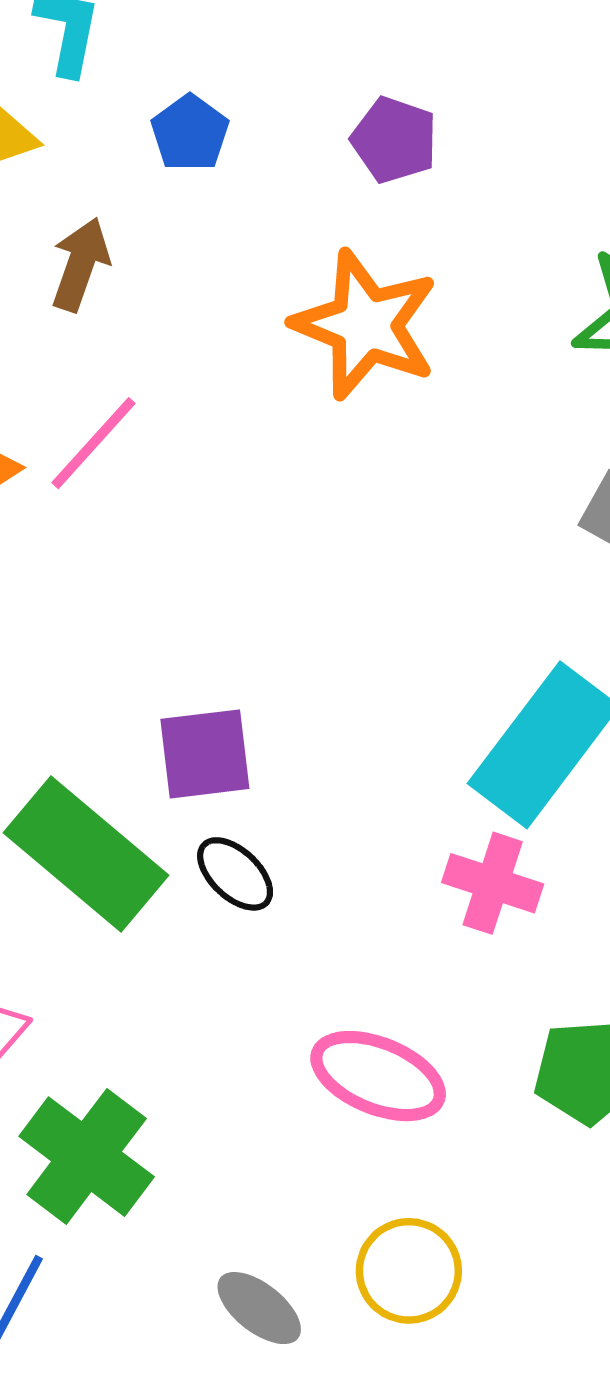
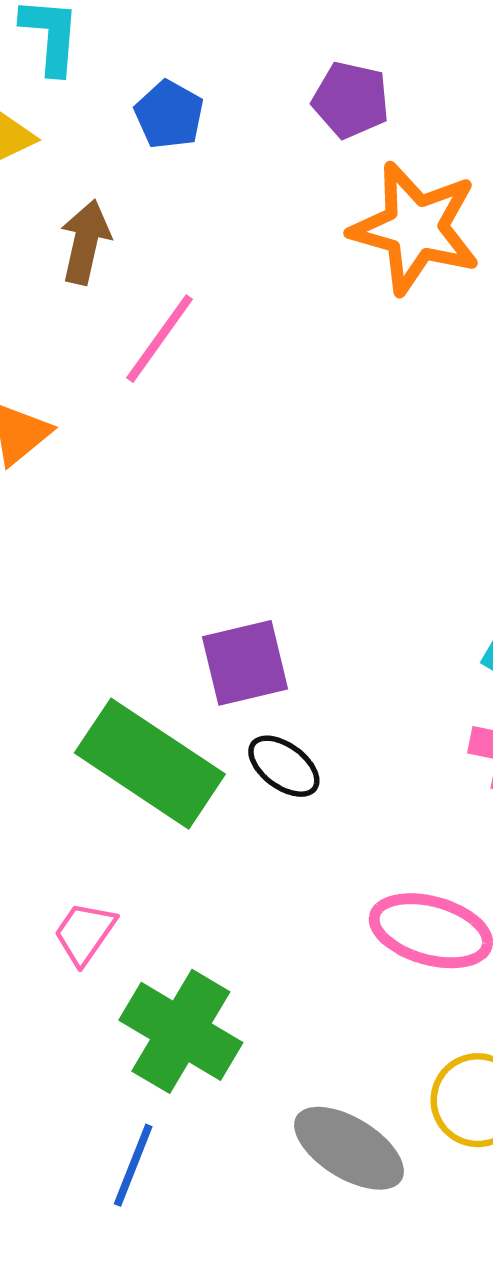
orange star: (365, 325) -> (415, 228), moved
pink line: (94, 443) -> (160, 339), moved
gray ellipse: (259, 1308) -> (349, 1148), size x1.4

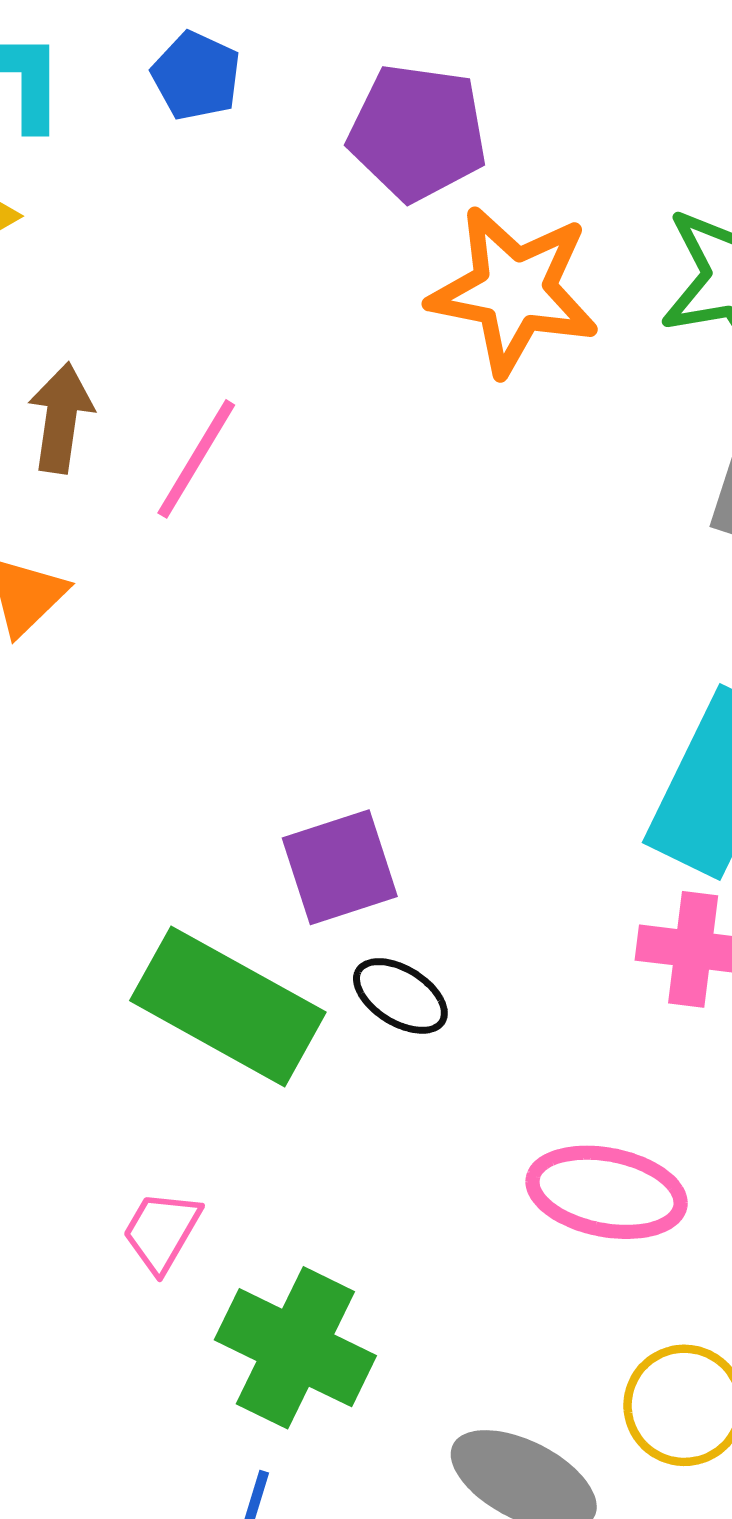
purple pentagon: (351, 100) -> (418, 132), size x1.4
blue pentagon: (169, 115) -> (196, 76), moved
brown arrow: (85, 242) -> (61, 418), moved

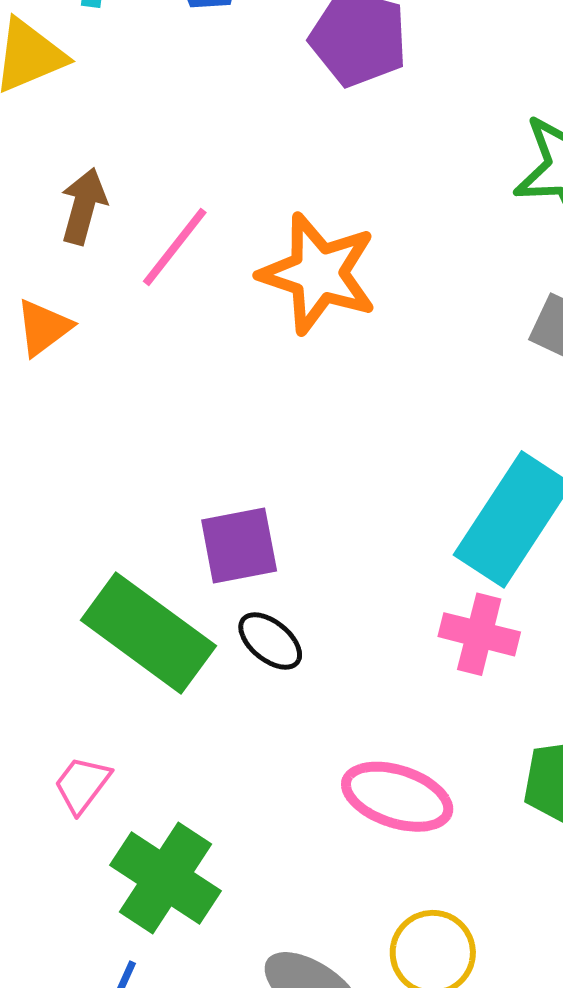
orange star: (514, 290) -> (318, 274), moved

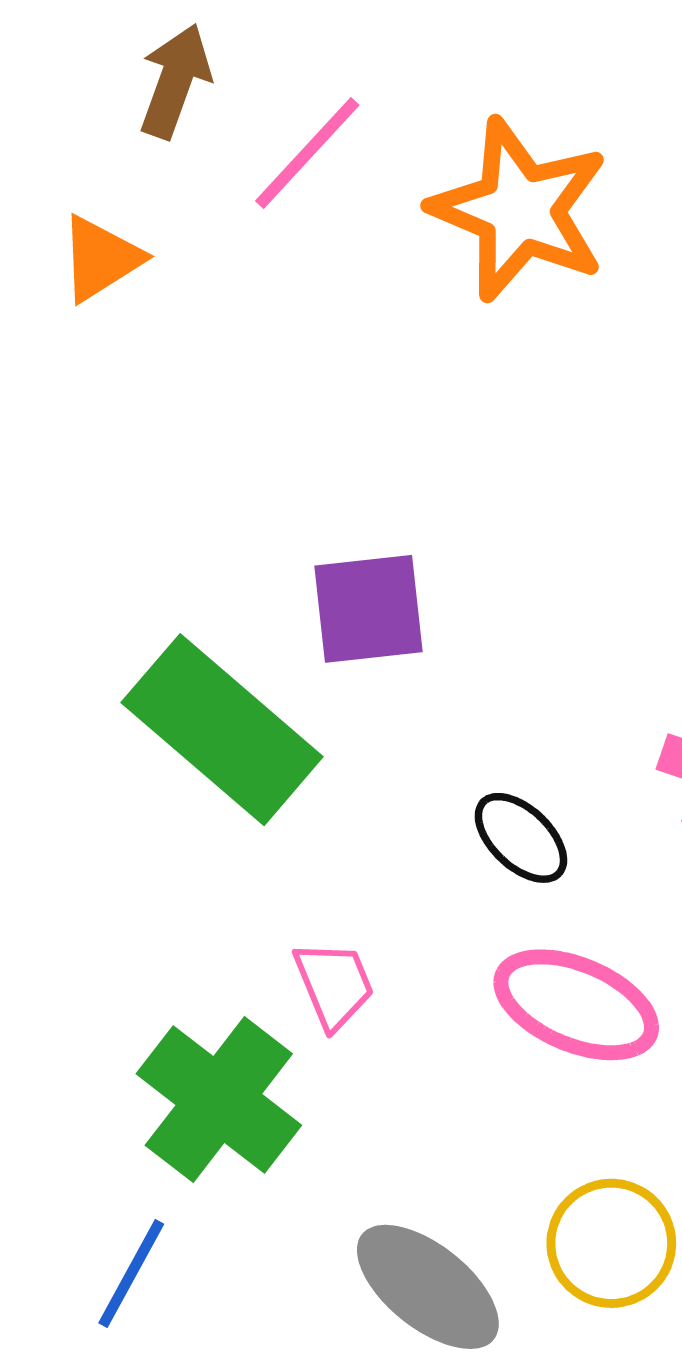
black ellipse: (270, 641) -> (521, 838), moved
pink trapezoid: (82, 785) -> (334, 985), moved, turned 116

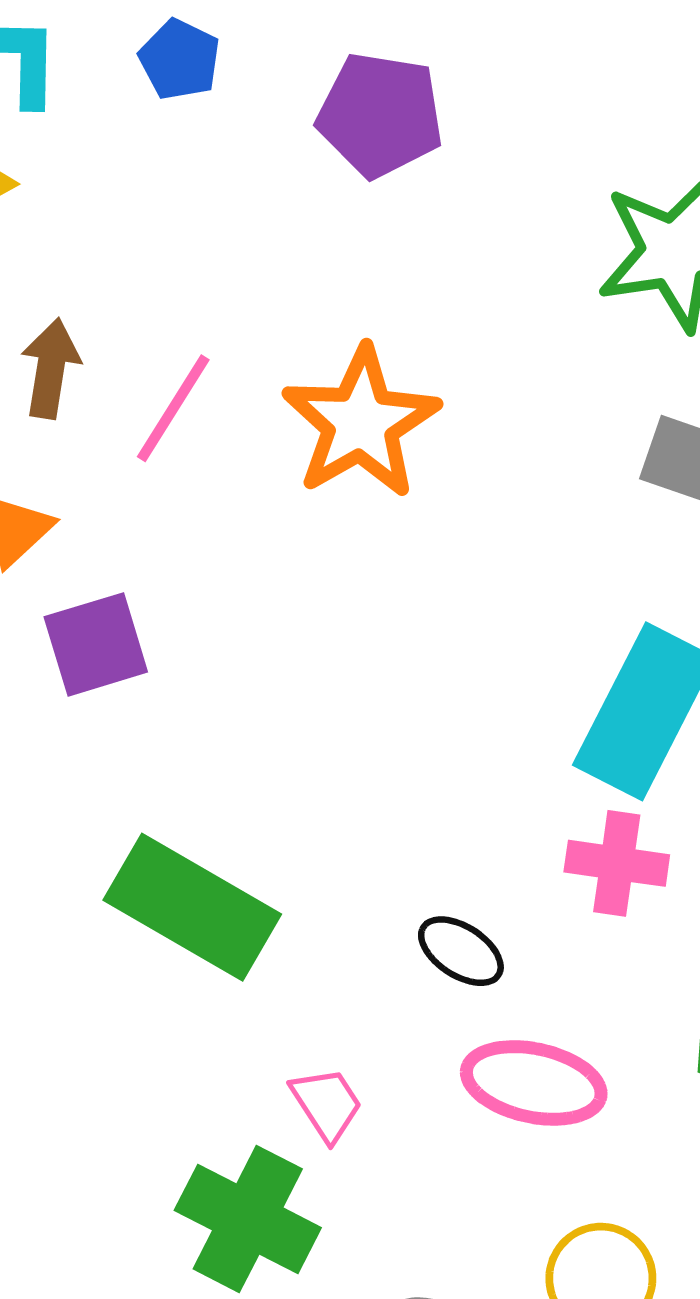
orange star: (520, 210) -> (361, 423), turned 30
purple square: (369, 609) -> (96, 644), moved

